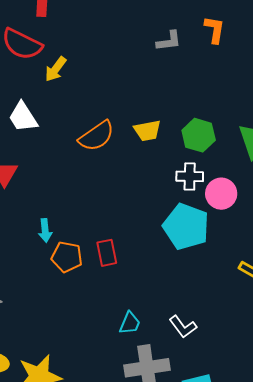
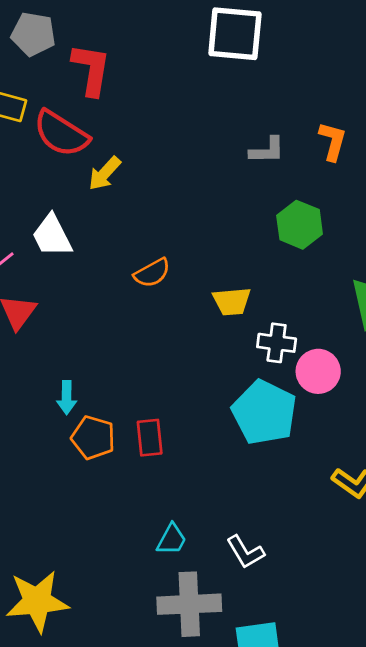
yellow trapezoid: (147, 131) -> (232, 301), moved
green hexagon: (199, 135) -> (300, 225), moved
orange semicircle: (97, 136) -> (152, 273), size x0.7

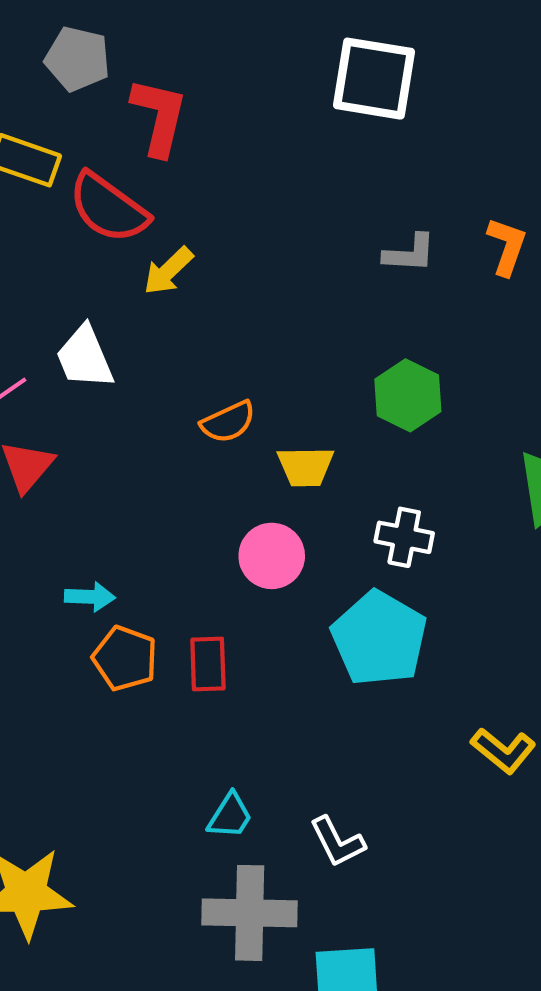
green hexagon: (300, 225) -> (408, 395), moved
yellow trapezoid: (232, 301) -> (306, 467), moved
pink circle: (318, 371) -> (272, 556), moved
cyan arrow: (67, 398) -> (90, 597), turned -92

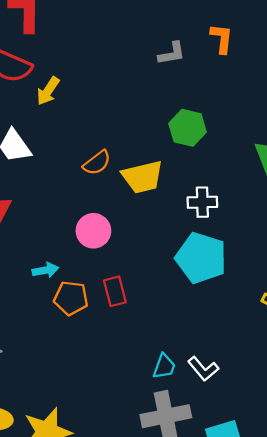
yellow trapezoid: (306, 467) -> (143, 177), size x1.4
pink circle: (272, 556) -> (93, 231), moved
cyan trapezoid: (230, 816) -> (164, 366), moved

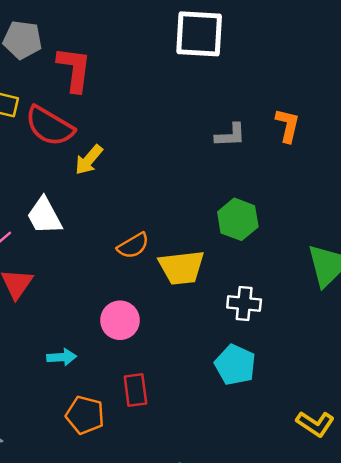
cyan pentagon: (201, 258) -> (235, 365), size x0.7
orange pentagon: (71, 298) -> (85, 415), moved

